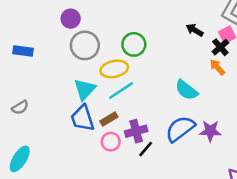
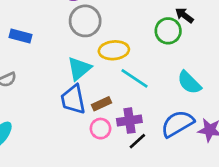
black arrow: (195, 30) -> (184, 15), moved
green circle: (134, 44) -> (168, 31), moved
blue rectangle: (23, 51) -> (20, 36), moved
cyan line: (121, 91) -> (134, 78), moved, turned 60

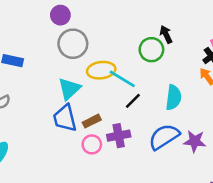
black arrow: (184, 15) -> (166, 34), turned 30
cyan line: (134, 78) -> (122, 79), moved
cyan semicircle: (189, 83) -> (173, 97), turned -125
black line: (137, 141) -> (133, 101), moved

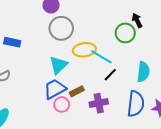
blue trapezoid: (65, 118) -> (55, 89), turned 75
blue semicircle: (164, 137) -> (136, 104), turned 130
pink circle: (92, 144) -> (62, 104), moved

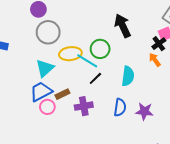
black arrow: (137, 20) -> (123, 26), size x1.6
green circle: (125, 33) -> (100, 49), moved
blue semicircle: (136, 104) -> (120, 107), size x0.7

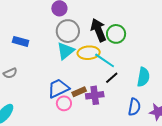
black arrow: (123, 26) -> (98, 30), moved
green circle: (100, 49) -> (116, 34), moved
cyan triangle: (45, 68) -> (66, 51), moved
purple cross: (84, 106) -> (95, 95), moved

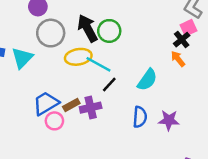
cyan triangle: (66, 51) -> (22, 58), moved
cyan semicircle: (143, 77) -> (147, 80), turned 30

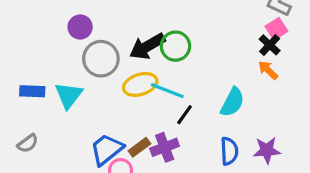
black arrow: (88, 28) -> (147, 46), turned -84

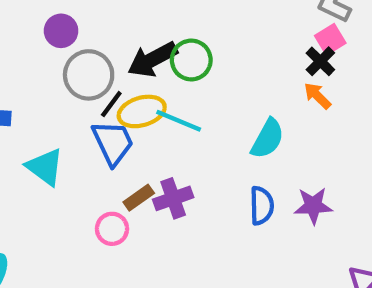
cyan triangle: (69, 95) -> (45, 167), moved, turned -32
black line: (185, 115) -> (111, 104), moved
blue trapezoid: (107, 149) -> (113, 143), moved, turned 102

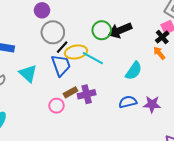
black arrow: (153, 59) -> (120, 30), moved
blue semicircle: (262, 206) -> (128, 102), turned -108

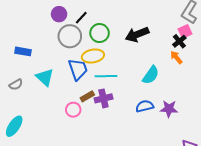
green circle: (102, 30) -> (100, 33), moved
black line: (62, 47) -> (81, 18), moved
cyan line: (93, 58) -> (106, 76), moved, turned -30

